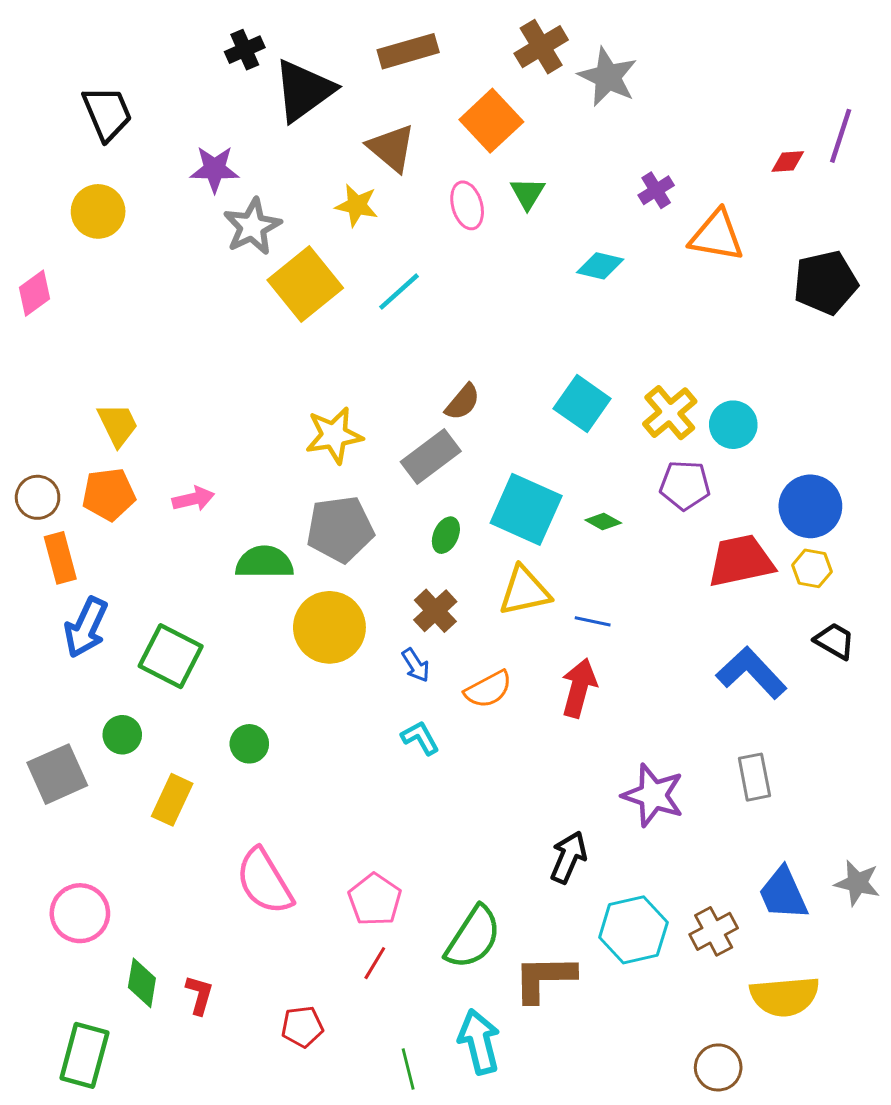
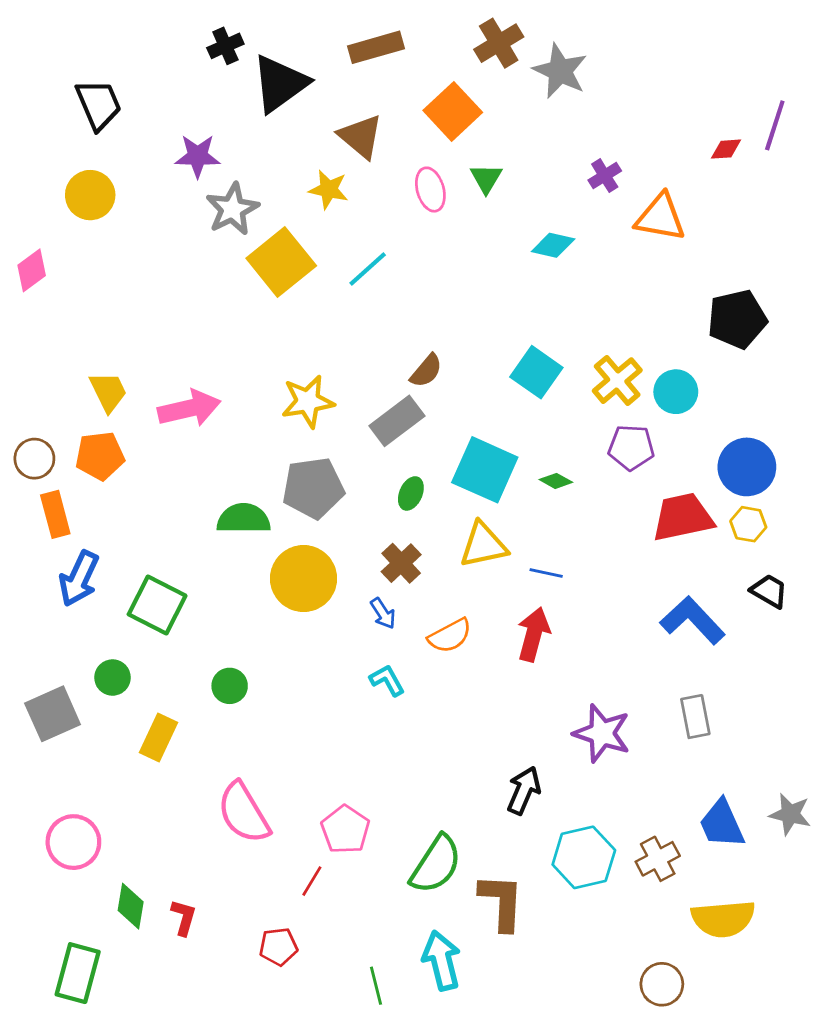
black pentagon: (826, 283) -> (737, 319), moved
pink arrow: (193, 499) -> (189, 408), moved, size x1.6
red line: (375, 963) -> (312, 881), moved
brown L-shape: (544, 978) -> (502, 902), turned 94

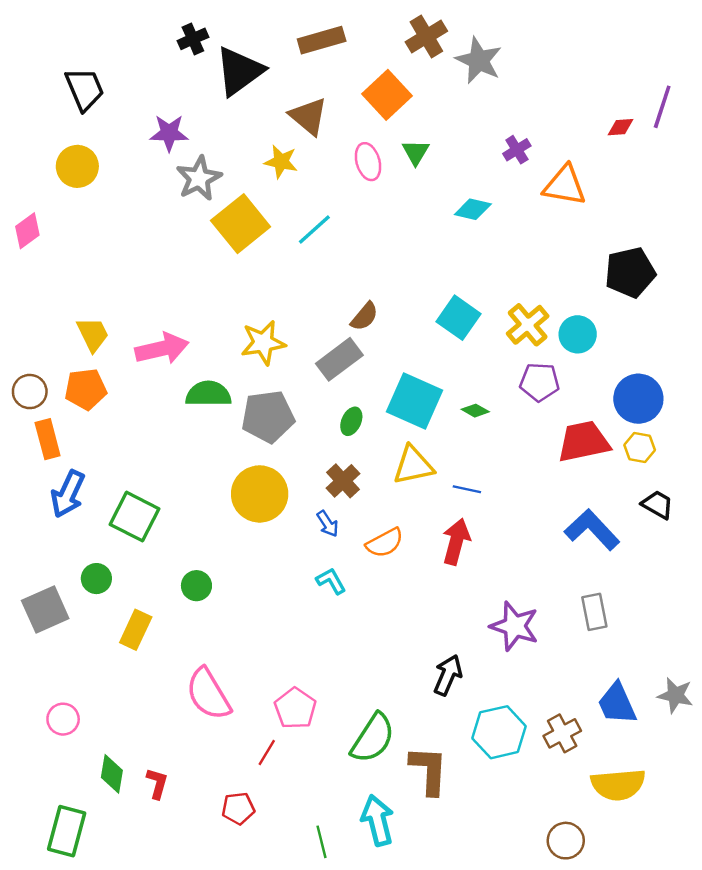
green semicircle: (244, 519) -> (208, 394), moved
pink circle: (73, 842) -> (63, 719), size x0.7

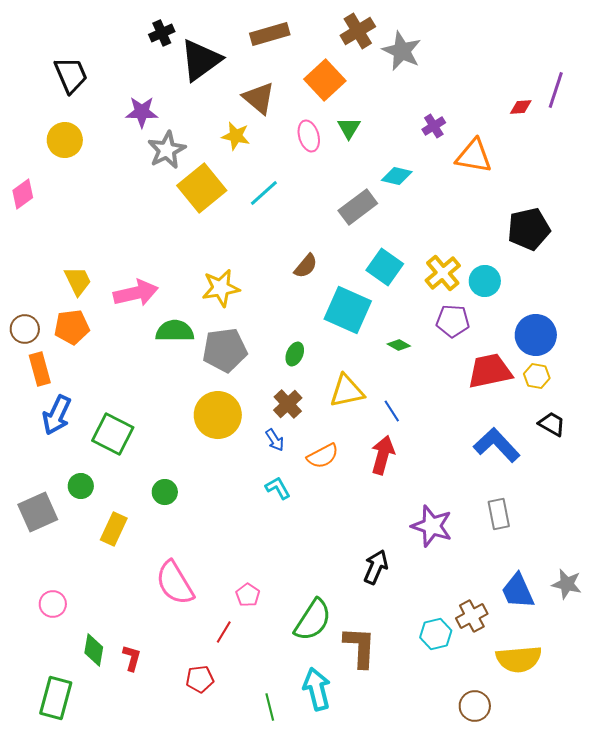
gray rectangle: (339, 359) -> (358, 207), moved
cyan square: (414, 401) -> (348, 310), moved
blue line: (467, 489) -> (392, 411), turned 45
pink pentagon: (295, 708) -> (248, 595), size x0.7
cyan hexagon: (499, 732) -> (436, 634), moved, size x0.7

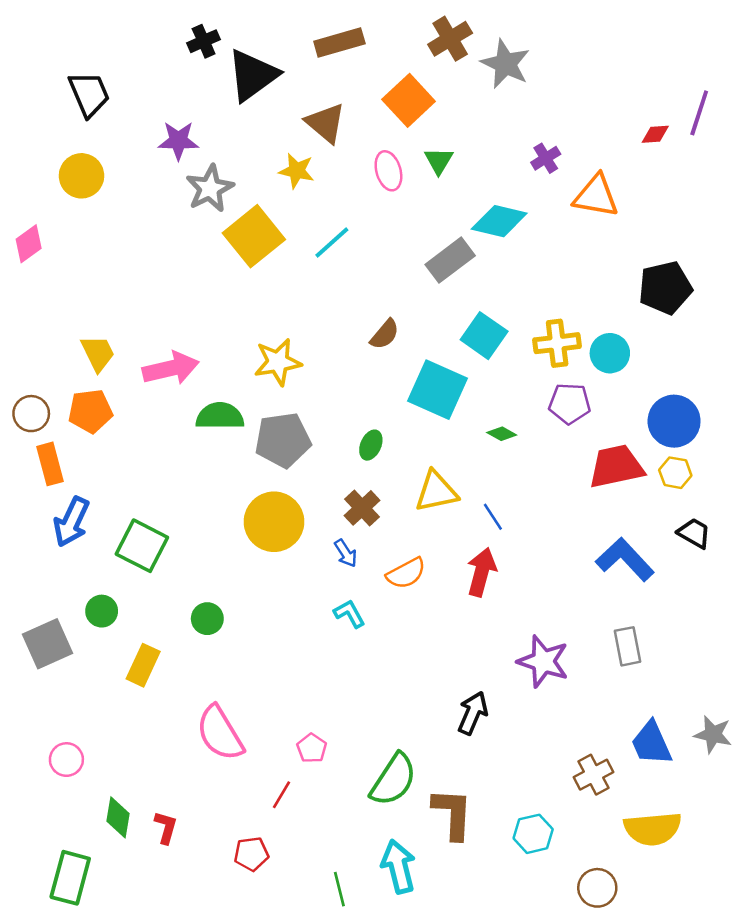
cyan diamond: (397, 176) -> (499, 221), size x1.4
yellow cross: (443, 273) -> (557, 343), turned 33
cyan hexagon: (436, 634) -> (533, 834), moved

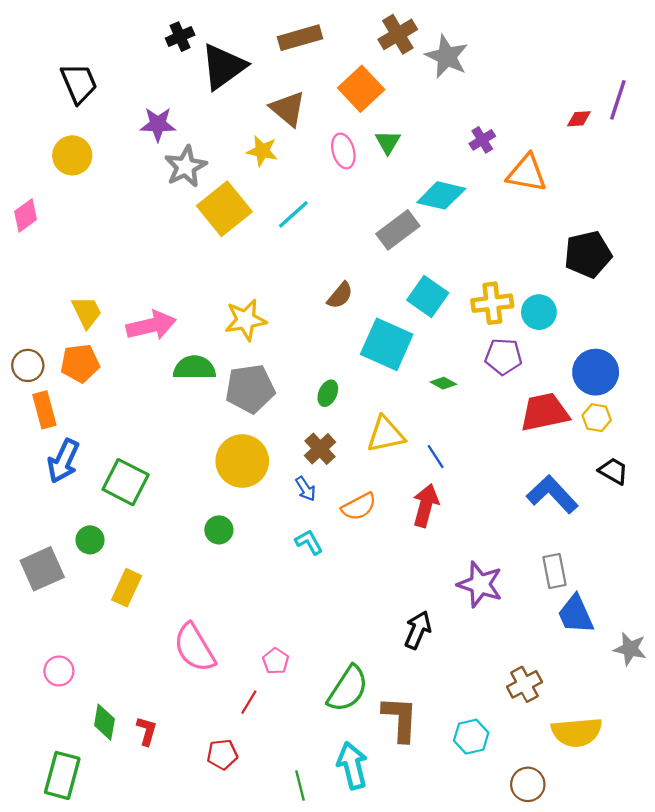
green circle: (207, 619) -> (219, 530), moved
blue trapezoid: (651, 743) -> (576, 614), moved

